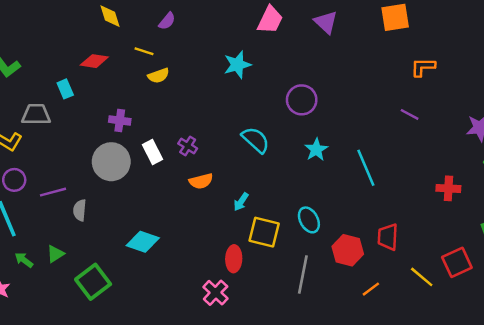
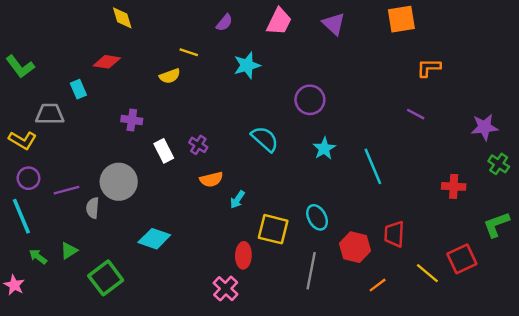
purple semicircle: (167, 21) -> (224, 23), moved
yellow line: (144, 51) -> (189, 52), moved
gray circle: (111, 162) -> (119, 182), moved
cyan arrow: (241, 202) -> (237, 200), moved

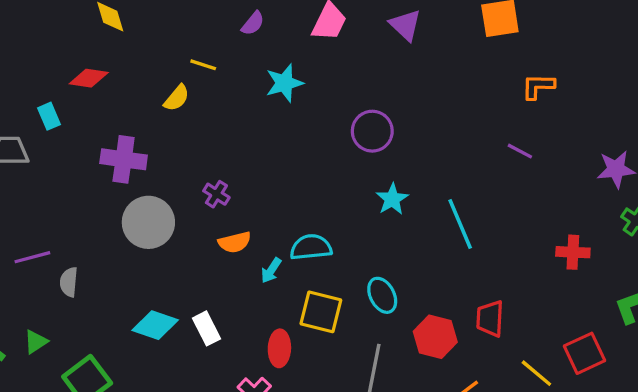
yellow semicircle: (170, 76) -> (177, 98), turned -30
purple cross: (132, 120) -> (124, 159), size x1.5
cyan semicircle: (265, 139) -> (311, 247), moved, turned -48
white rectangle: (164, 151) -> (206, 328), moved
gray circle: (119, 182) -> (148, 222), moved

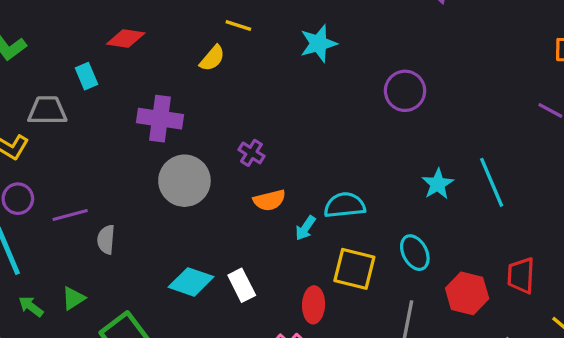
cyan star: (392, 199) -> (438, 184), moved

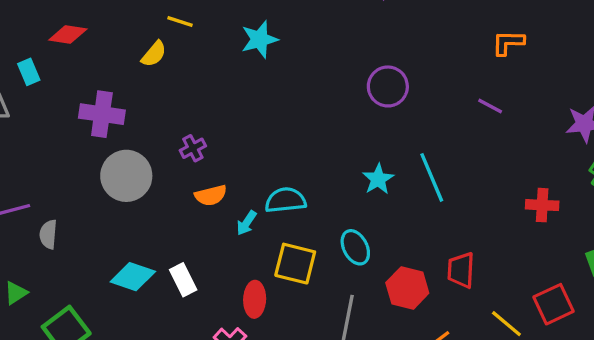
purple circle: (405, 91) -> (388, 86), moved
purple cross: (251, 153) -> (193, 148), turned 30

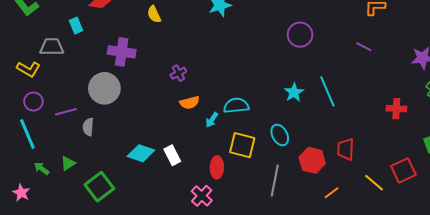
yellow semicircle: (154, 54) -> (154, 14), turned 114
gray circle: (126, 176) -> (104, 88), moved

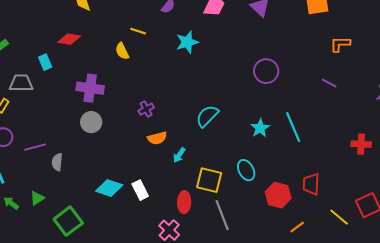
gray circle: (104, 88) -> (91, 122), moved, size x0.7
cyan semicircle: (236, 106) -> (207, 116), moved, turned -40
gray line: (275, 181) -> (222, 215), moved, turned -32

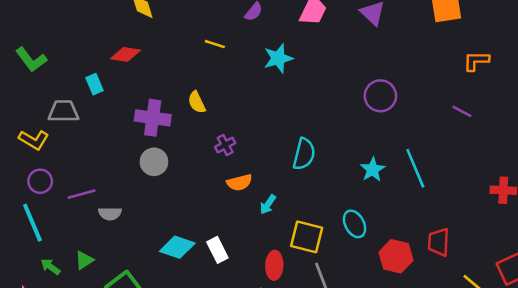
yellow semicircle: (122, 51) -> (197, 102), moved
cyan semicircle: (207, 116) -> (304, 154), turned 150
gray semicircle: (57, 162) -> (110, 214), turned -96

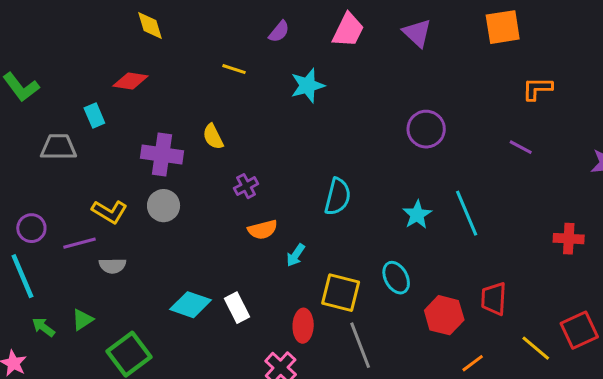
yellow L-shape: (34, 140) -> (109, 212), moved

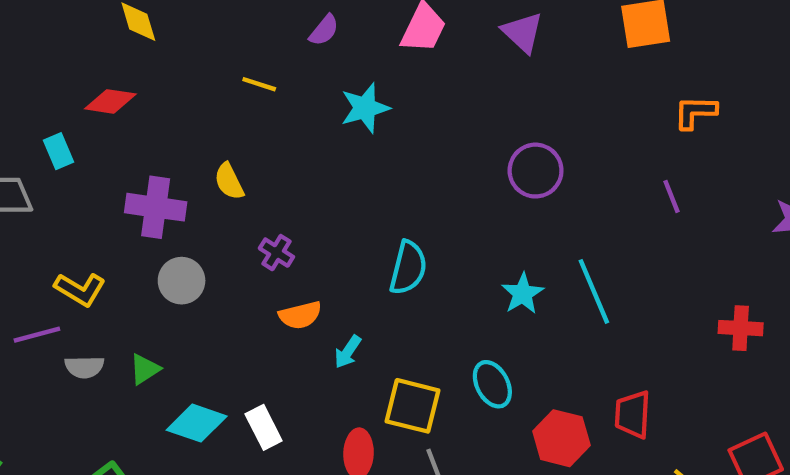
purple line: (521, 147) -> (672, 196), turned 40
purple cross: (246, 186) -> (276, 253), turned -30
gray circle: (164, 206) -> (182, 281), moved
green triangle: (82, 320) -> (145, 369), moved

